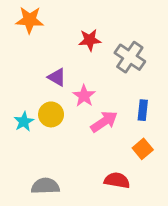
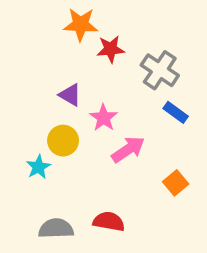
orange star: (30, 20) -> (81, 24), moved
blue rectangle: (143, 110) -> (176, 112), moved, turned -60
cyan star: (24, 122) -> (38, 167), moved
red semicircle: (117, 180) -> (109, 221), moved

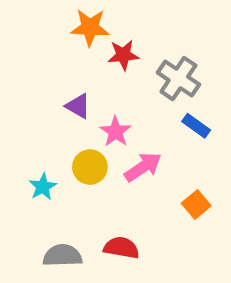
yellow circle: (63, 141) -> (90, 167), moved

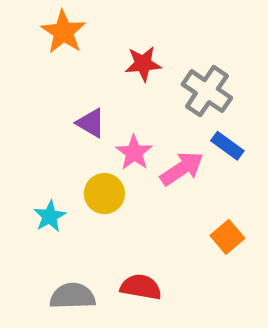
orange star: (90, 27) -> (63, 32), moved, turned 30
pink arrow: (143, 167) -> (182, 169), moved

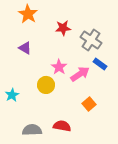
purple triangle: (91, 123) -> (25, 48), moved
cyan star: (50, 216) -> (12, 95), moved
orange square: (227, 237) -> (89, 104), moved

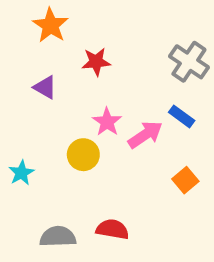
red star: (63, 28) -> (96, 62), moved
gray cross: (91, 40) -> (189, 62), moved
orange square: (89, 104) -> (185, 180), moved

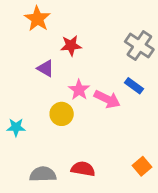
purple triangle: (45, 87) -> (45, 68), moved
pink arrow: (145, 135) -> (107, 99), turned 60
cyan star: (21, 173) -> (16, 127), turned 30
orange square: (185, 180) -> (142, 166), moved

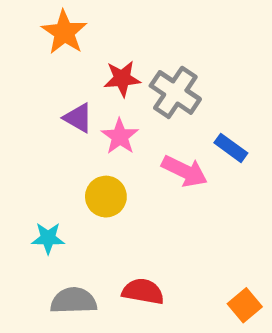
gray cross: (139, 46) -> (175, 92), moved
pink star: (79, 90) -> (120, 136), moved
cyan star: (16, 127) -> (48, 238), moved
orange square: (142, 166) -> (245, 305), moved

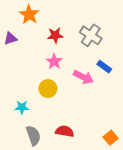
gray cross: (175, 92) -> (91, 35), moved
purple triangle: (78, 118) -> (10, 38), moved, turned -48
gray semicircle: (74, 301) -> (33, 135), turned 72

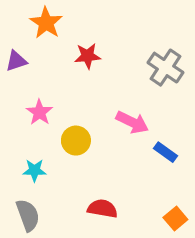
gray cross: (91, 35) -> (165, 68), moved
pink star: (54, 61) -> (39, 112), moved
blue rectangle: (104, 67) -> (165, 152), moved
gray semicircle: (33, 135) -> (28, 215), moved

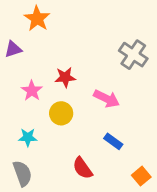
red star: (88, 56) -> (65, 77), moved
blue rectangle: (165, 152) -> (113, 141), moved
red semicircle: (102, 209) -> (83, 168), turned -135

